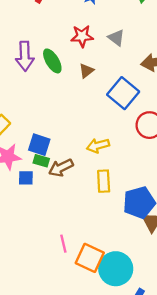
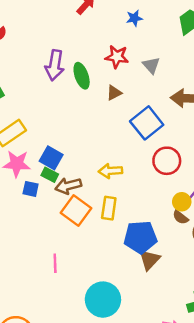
orange square: (90, 258) -> (76, 211), moved

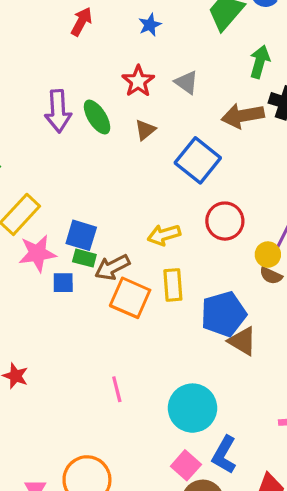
red star: (117, 57) -> (138, 81), turned -30
red circle: (167, 161) -> (225, 221), moved
brown triangle: (150, 260) -> (242, 341), turned -30
pink line: (55, 263) -> (117, 389), moved

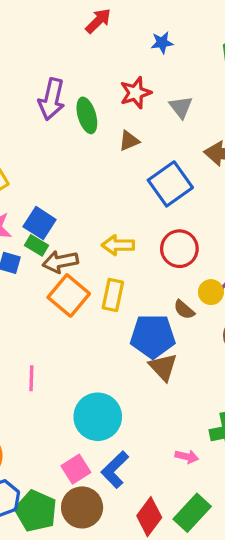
brown semicircle: (271, 276) -> (184, 310), moved

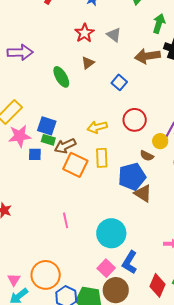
purple arrow: (52, 99) -> (20, 52), moved, turned -90
green ellipse: (87, 115) -> (61, 77), moved
blue square: (170, 184) -> (119, 82), size x0.6

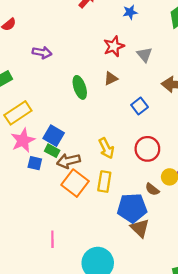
purple arrow: (20, 52) -> (42, 52), size x0.7
yellow arrow: (97, 127) -> (106, 148), turned -114
pink star: (20, 136) -> (23, 140), turned -30

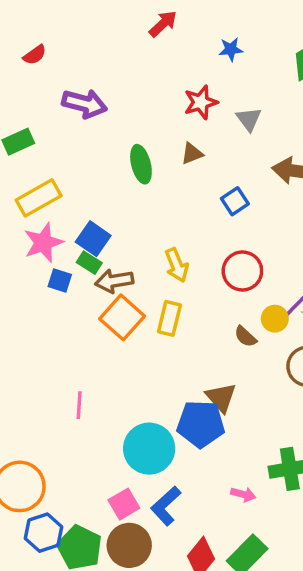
purple arrow: (42, 52) -> (84, 104), size x1.4
blue pentagon: (132, 208) -> (201, 424), moved

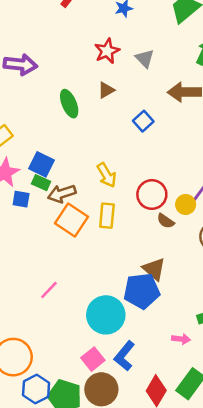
red circle: (242, 271) -> (152, 195), moved
pink line: (79, 405) -> (49, 290), turned 48

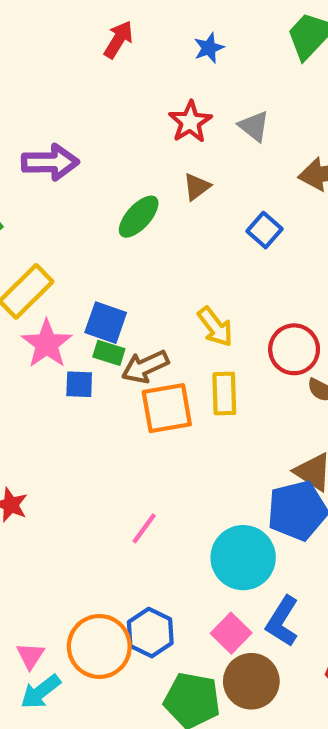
green ellipse: (69, 104) -> (139, 217), turned 72
orange square: (72, 220) -> (167, 408), turned -36
blue hexagon: (36, 389) -> (150, 633), moved

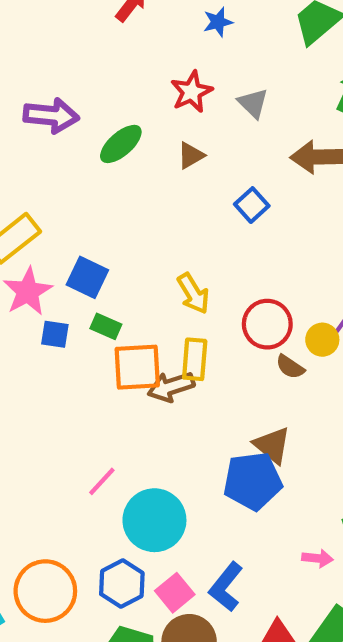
green ellipse: (139, 217) -> (121, 144), moved
green rectangle: (109, 353) -> (106, 326), moved
brown arrow: (145, 367) -> (171, 387), moved
cyan circle: (243, 558) -> (154, 520), moved
blue hexagon: (150, 633) -> (122, 583), moved

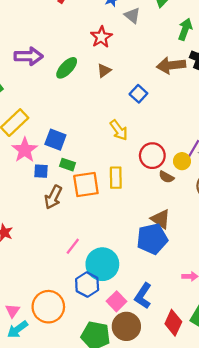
gray triangle: (253, 103) -> (132, 15), moved
yellow arrow: (193, 293) -> (119, 130), moved
brown arrow: (171, 387) -> (53, 197), moved, turned -40
blue hexagon: (122, 583) -> (87, 285), moved

